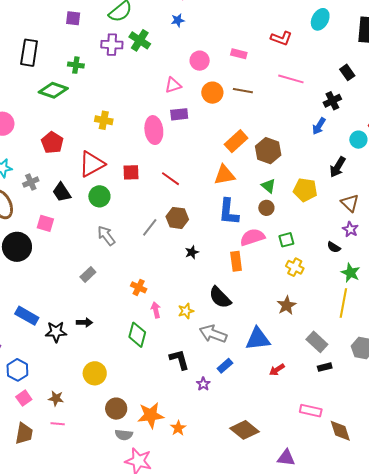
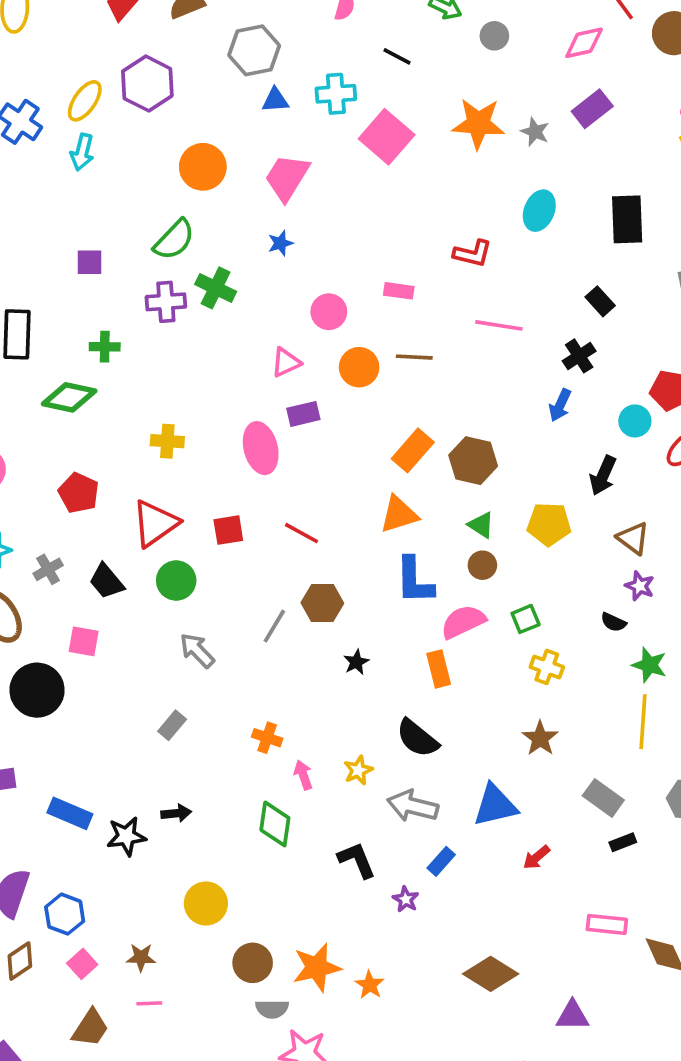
brown trapezoid: (24, 433) -> (90, 1028), turned 30

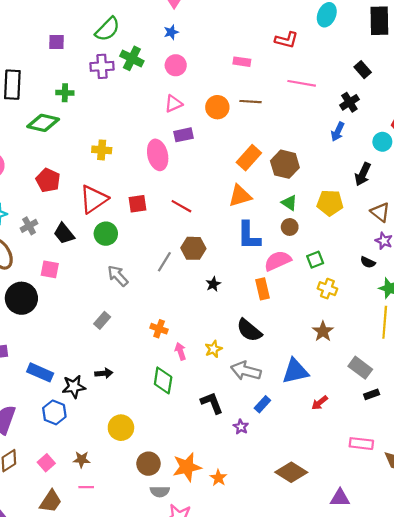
pink circle: (329, 312) -> (176, 65), moved
blue hexagon: (65, 914) -> (54, 412), moved

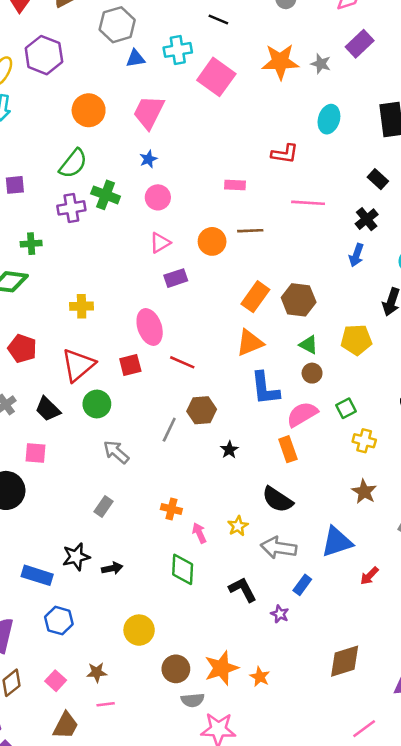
pink ellipse: (158, 155) -> (150, 327), moved
black star: (74, 387) -> (76, 557), moved
brown diamond: (291, 472) -> (345, 661), turned -44

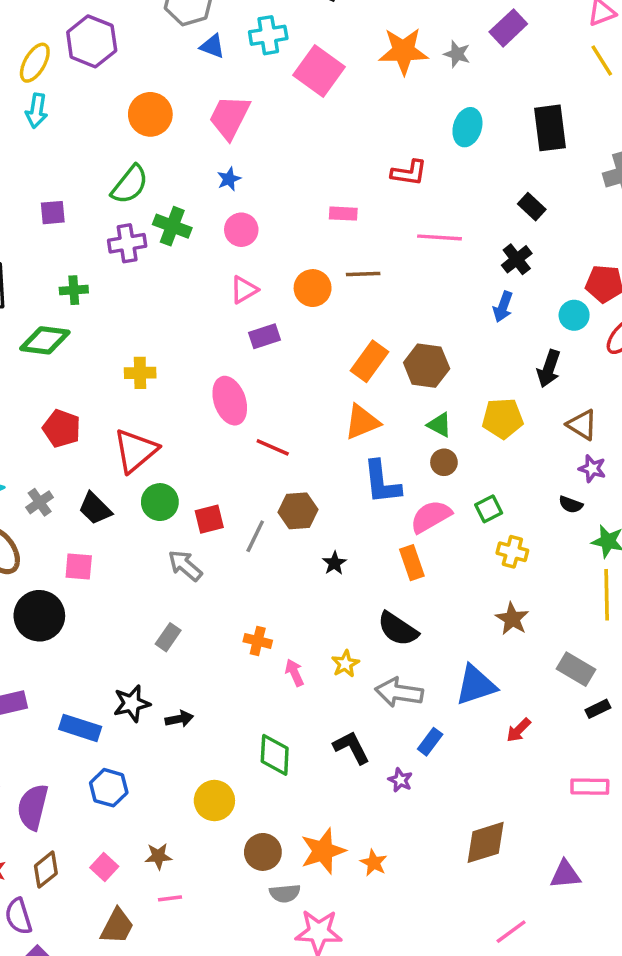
blue triangle: (135, 58) -> (212, 46), turned 30
red square: (130, 365) -> (209, 519), moved
green diamond: (183, 569) -> (275, 755), moved

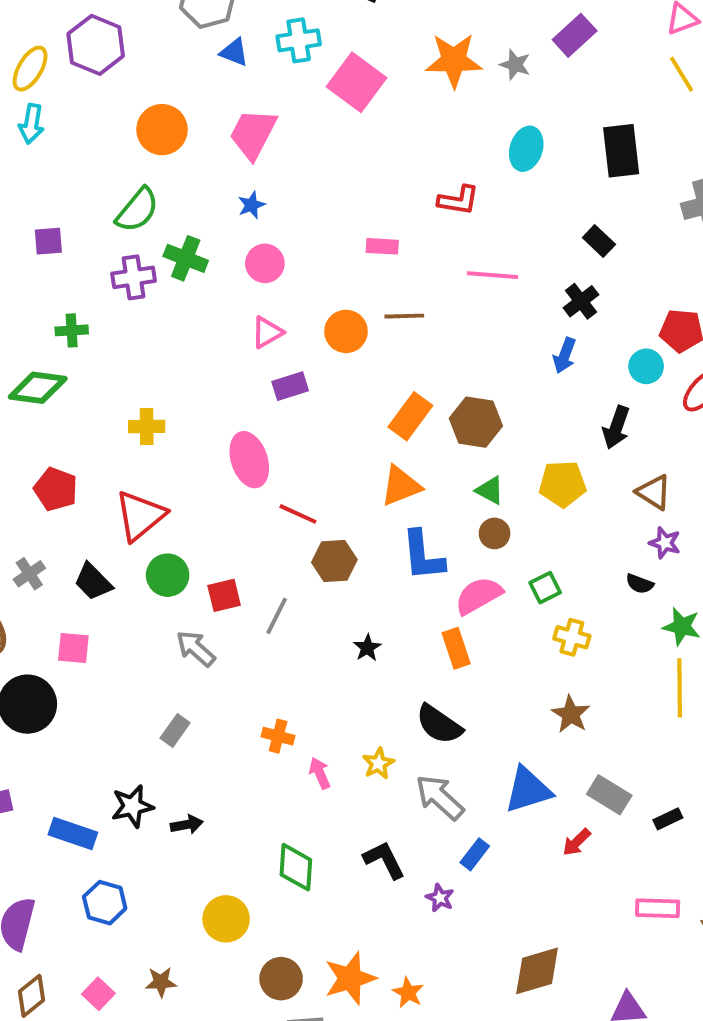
brown hexagon: (298, 511) -> (334, 561), moved
gray rectangle: (576, 669) -> (609, 795), moved
gray arrow: (399, 692) -> (440, 797), turned 33

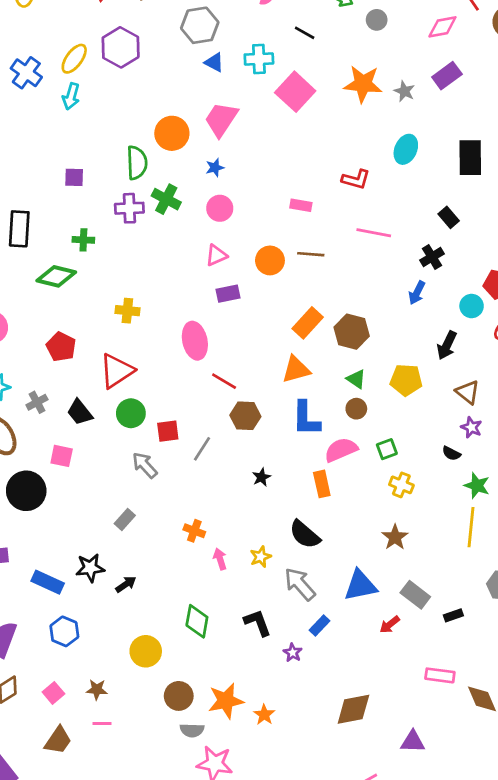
orange circle: (162, 130) -> (172, 133), moved
green semicircle: (137, 210) -> (137, 163), turned -48
black arrow: (187, 825) -> (126, 584), turned -30

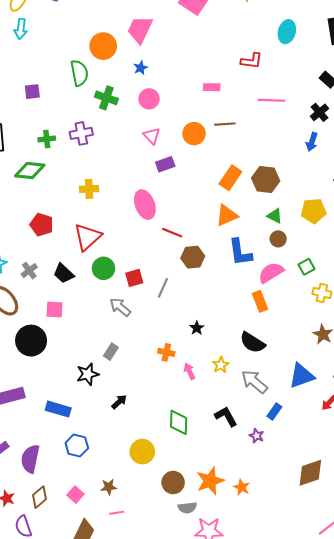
purple cross: (129, 208) -> (81, 133), moved
pink triangle: (216, 255) -> (152, 136), turned -42
black star: (261, 477) -> (197, 328), moved
black star: (90, 568) -> (88, 374), moved

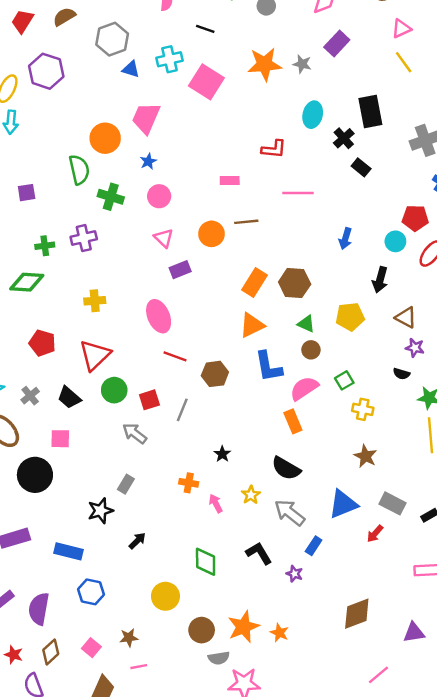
black cross: (320, 112) -> (344, 138), moved
red line: (172, 233) -> (175, 356), moved

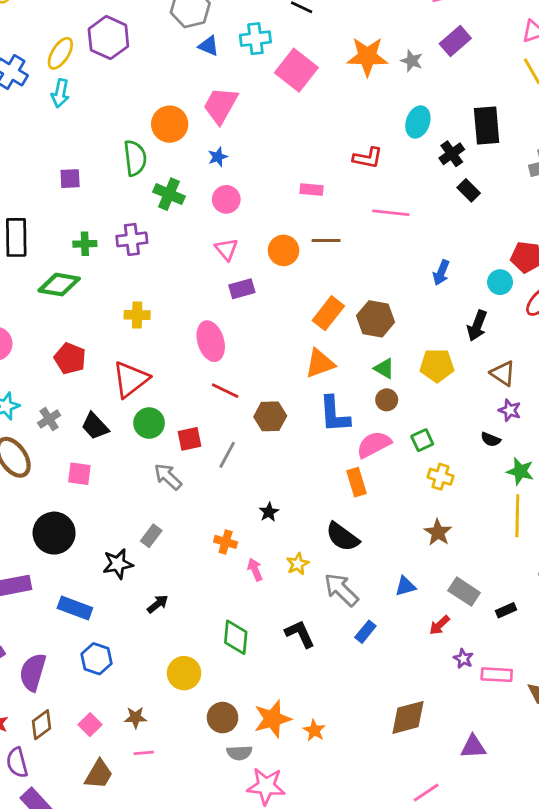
black circle: (35, 475) -> (54, 533), moved
blue triangle: (343, 504) -> (405, 586), size x0.6
purple star: (294, 574) -> (463, 659), moved

